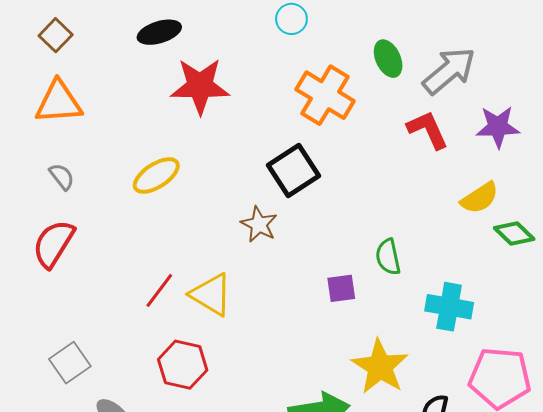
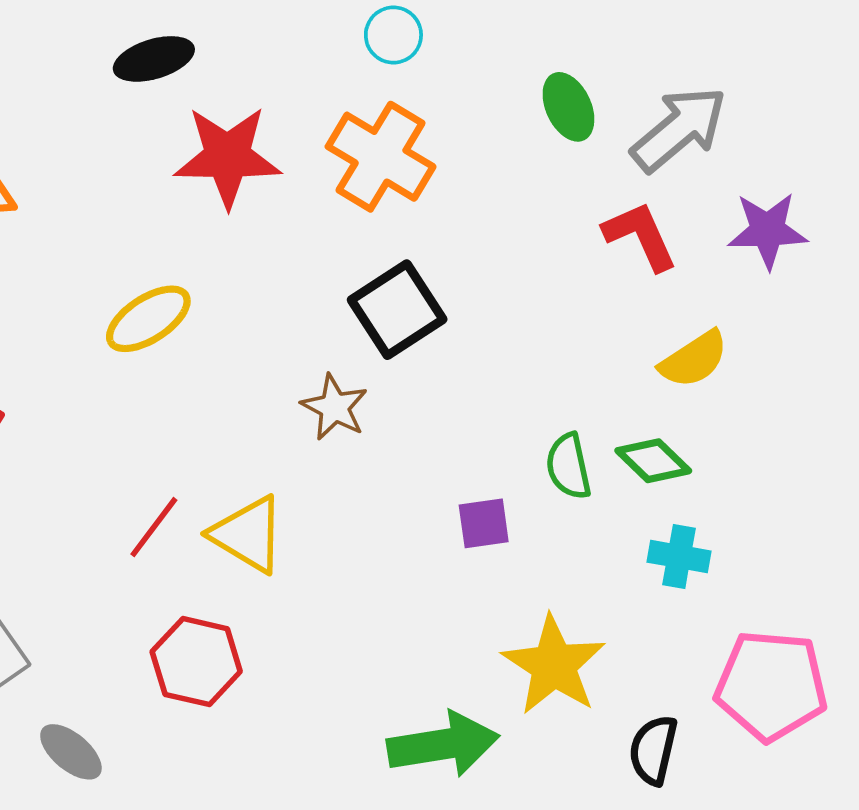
orange cross: (325, 95) -> (381, 157), moved
yellow semicircle: (480, 198) -> (694, 359), moved
green diamond: (514, 233) -> (653, 461), moved
cyan cross: (449, 307) -> (679, 557), size x0.7

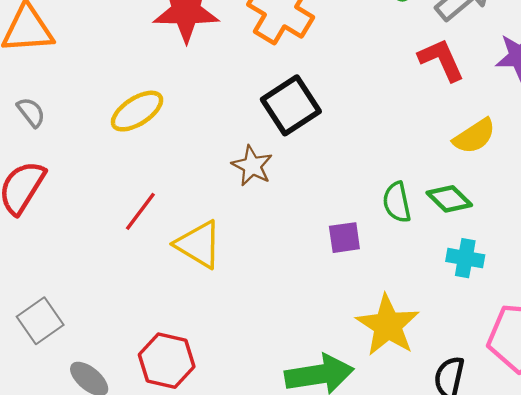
red line: (154, 527) -> (140, 211), moved
red hexagon: (196, 662) -> (167, 361), moved

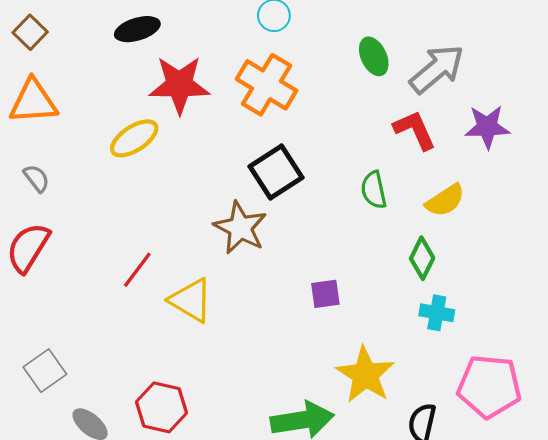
yellow ellipse: (137, 111) -> (134, 138), moved
brown star: (252, 166) -> (240, 228), size x1.4
green diamond: (449, 199) -> (422, 258), turned 72
green semicircle: (397, 202) -> (374, 190), moved

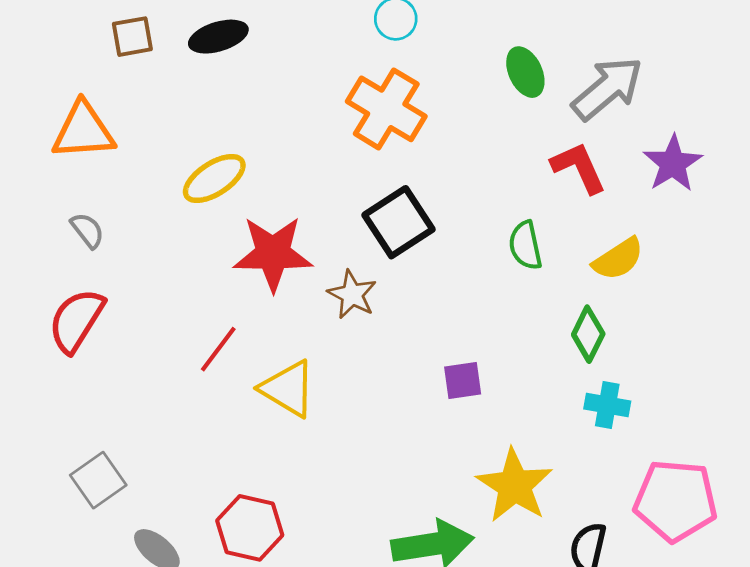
brown square: (30, 32) -> (132, 37), moved, turned 36
red star: (179, 85) -> (273, 254), moved
purple star: (487, 127) -> (673, 163), turned -30
brown star: (240, 228) -> (352, 294), size x0.7

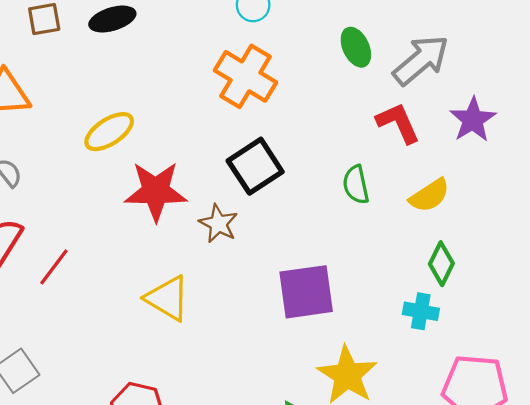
green diamond: (588, 334) -> (441, 264), moved
red line: (218, 349) -> (54, 267), moved
purple square: (463, 380) -> (306, 292), size x1.8

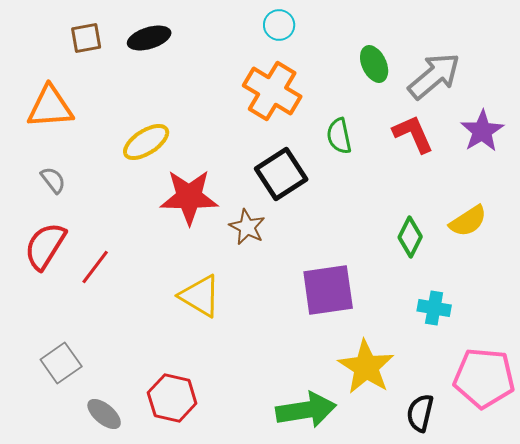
green semicircle: (356, 185) -> (339, 136), moved
yellow semicircle: (430, 195) -> (468, 221), moved
green diamond: (441, 264) -> (410, 237), moved

